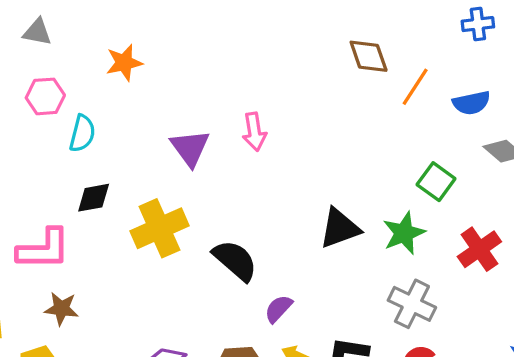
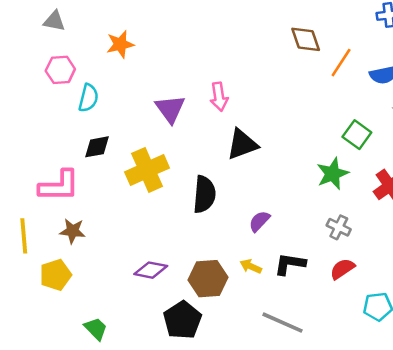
black triangle: (340, 228) -> (242, 144), moved
black semicircle: (235, 260) -> (204, 194), turned 54
gray cross: (412, 304) -> (339, 227), size x0.7
purple semicircle: (278, 309) -> (259, 221), moved

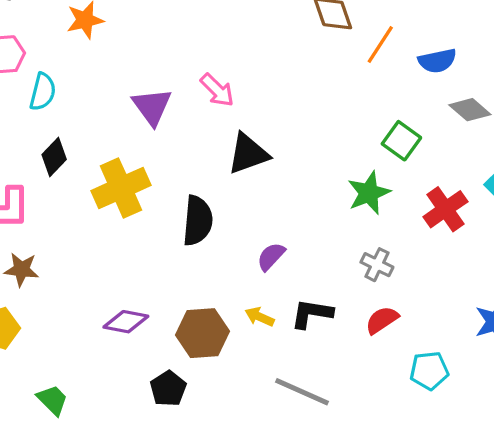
pink arrow: (219, 97) -> (217, 90), turned -36
black diamond: (97, 147) -> (54, 157), turned -36
black pentagon: (182, 320) -> (168, 389), size x0.7

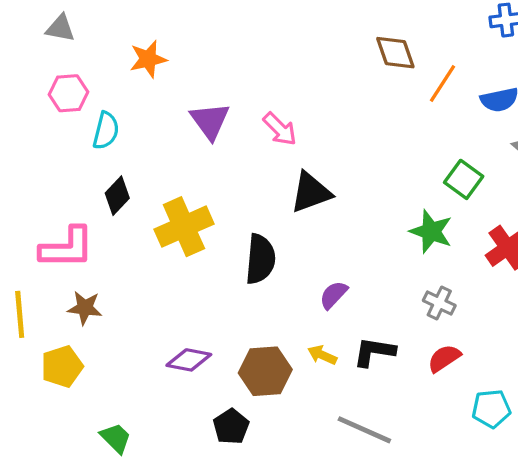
purple triangle: (152, 106) -> (210, 121), moved
green star: (369, 193) -> (431, 231), turned -30

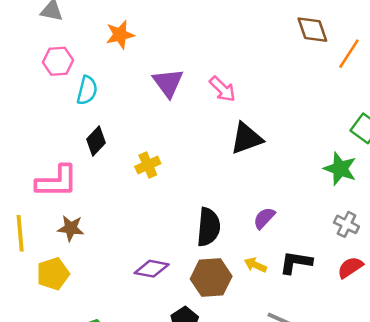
yellow cross: (184, 227) -> (148, 165), size x0.6
black semicircle: (260, 259) -> (209, 227), moved

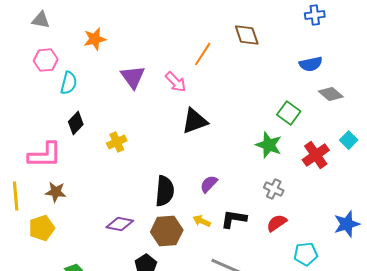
orange line: (349, 54) -> (203, 54), moved

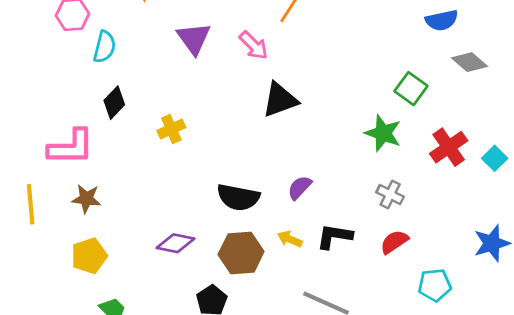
cyan square: (349, 140) -> (495, 158), moved
black semicircle: (165, 191) -> (238, 197), turned 96
yellow pentagon: (42, 228) -> (89, 256), moved

